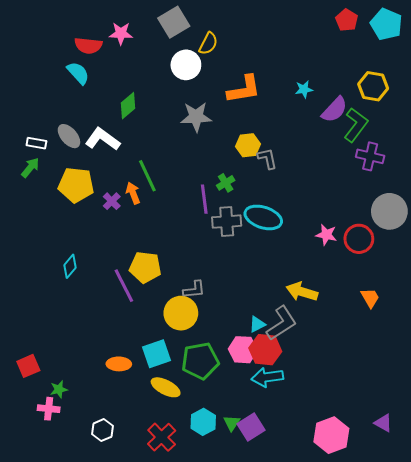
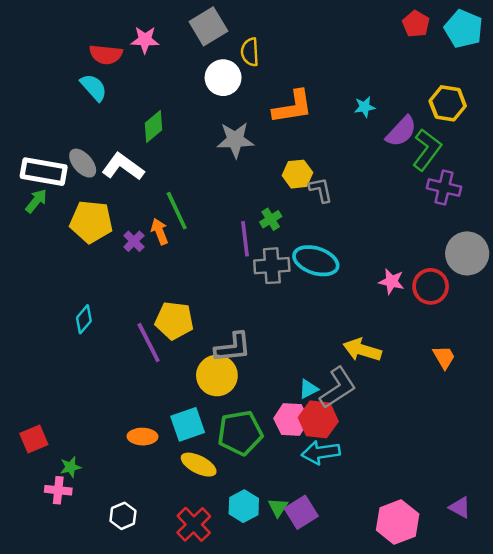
yellow semicircle: (208, 44) -> (250, 52), turned 150
white rectangle: (36, 143) -> (44, 172), size x1.8
gray L-shape: (194, 290) -> (233, 347), size x1.4

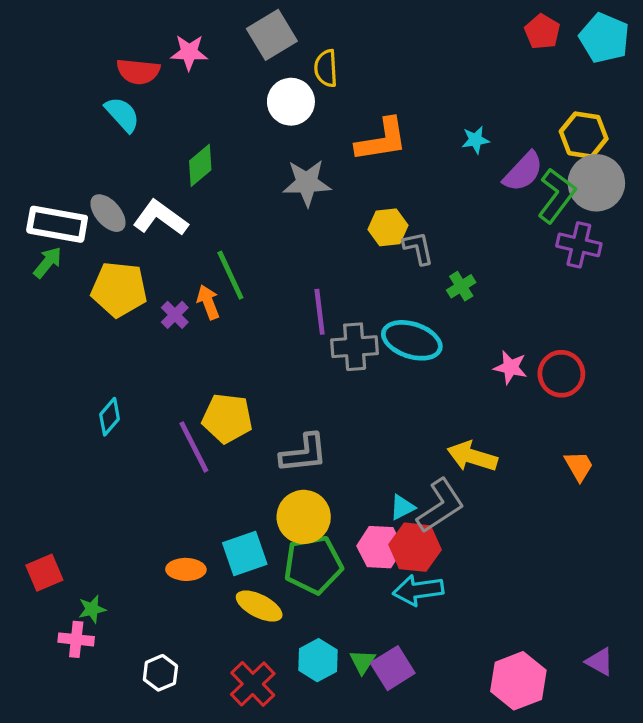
green cross: (271, 219) -> (461, 286), moved
gray circle: (467, 253) -> (596, 183), moved
yellow circle: (217, 375) -> (304, 517), moved

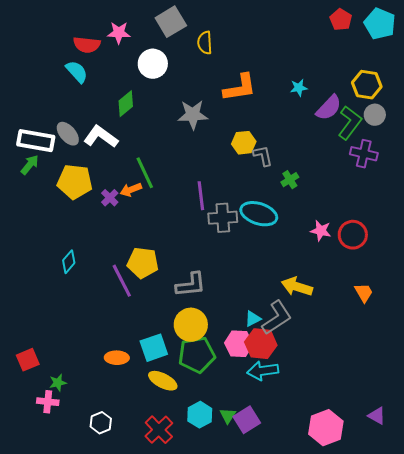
white circle: (291, 102) -> (153, 64), moved
gray circle: (596, 183) -> (375, 115), size x0.6
orange arrow: (208, 302) -> (131, 190), turned -90

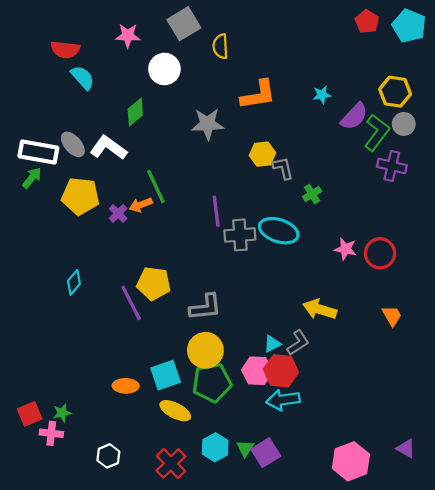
red semicircle: (87, 45) -> (65, 50), moved
gray L-shape: (277, 318) -> (298, 343), size x0.7
red square: (28, 360) -> (30, 414), moved

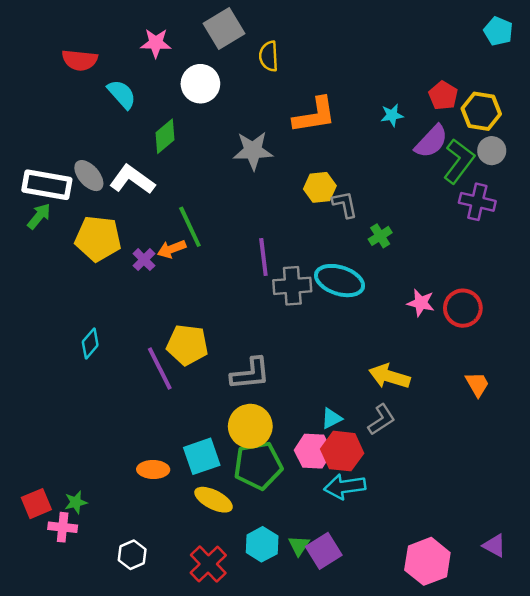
red pentagon: (367, 22) -> (443, 96), moved
cyan pentagon: (409, 26) -> (498, 31), size x0.7
cyan semicircle: (83, 78) -> (122, 94), moved
gray L-shape: (298, 343) -> (381, 420), moved

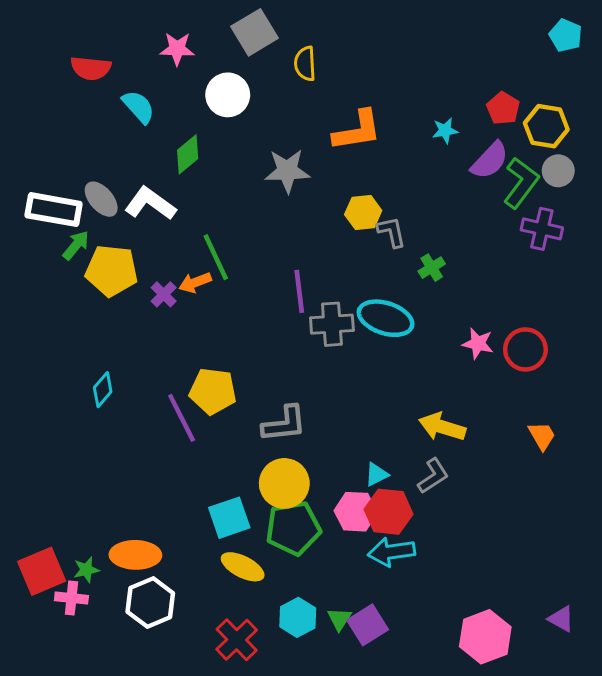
green arrow: (39, 216) -> (76, 245), moved
orange ellipse: (153, 469) -> (135, 555), moved, size x1.4
red square: (36, 504) -> (42, 571), size x1.4
white hexagon: (132, 555) -> (150, 603), moved, size x1.5

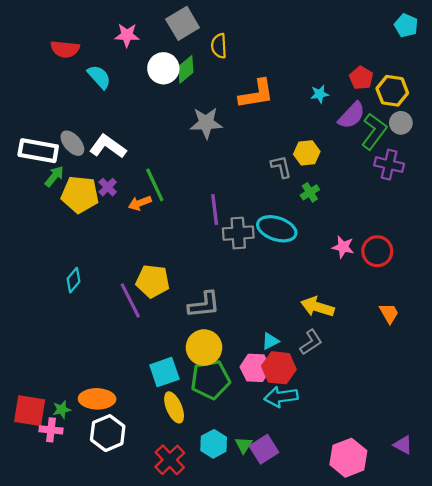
green diamond: (188, 154) -> (186, 69), moved
yellow hexagon: (363, 212) -> (307, 153), moved
purple cross: (164, 294) -> (108, 187), moved
yellow ellipse: (243, 567) -> (174, 407), turned 40
red square: (42, 571) -> (30, 411), turned 32

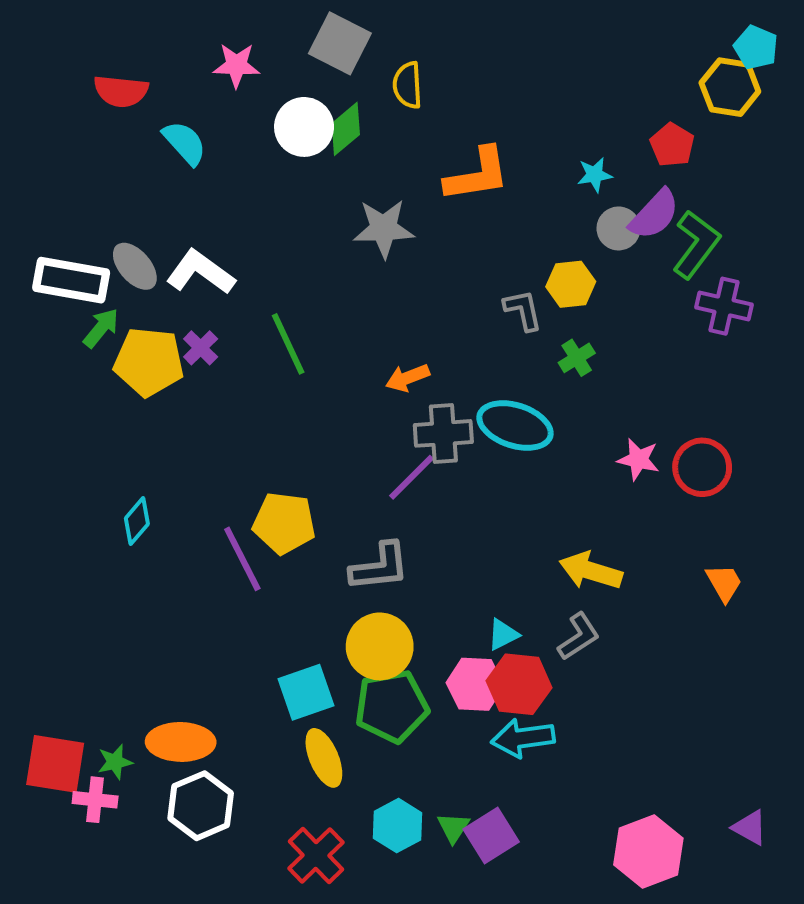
gray square: (183, 23) -> (340, 43), turned -32
yellow hexagon: (392, 91) -> (730, 87), moved
gray circle: (401, 123) -> (619, 228), moved
orange arrow: (140, 203) -> (408, 378), moved
purple line: (215, 210) -> (412, 477), moved, turned 52

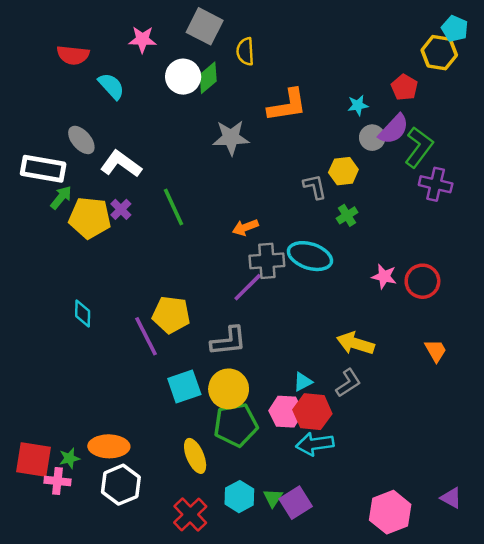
gray ellipse: (135, 266) -> (81, 140), moved
cyan diamond: (137, 521) -> (83, 314), turned -40
cyan square: (306, 692) -> (184, 387), moved

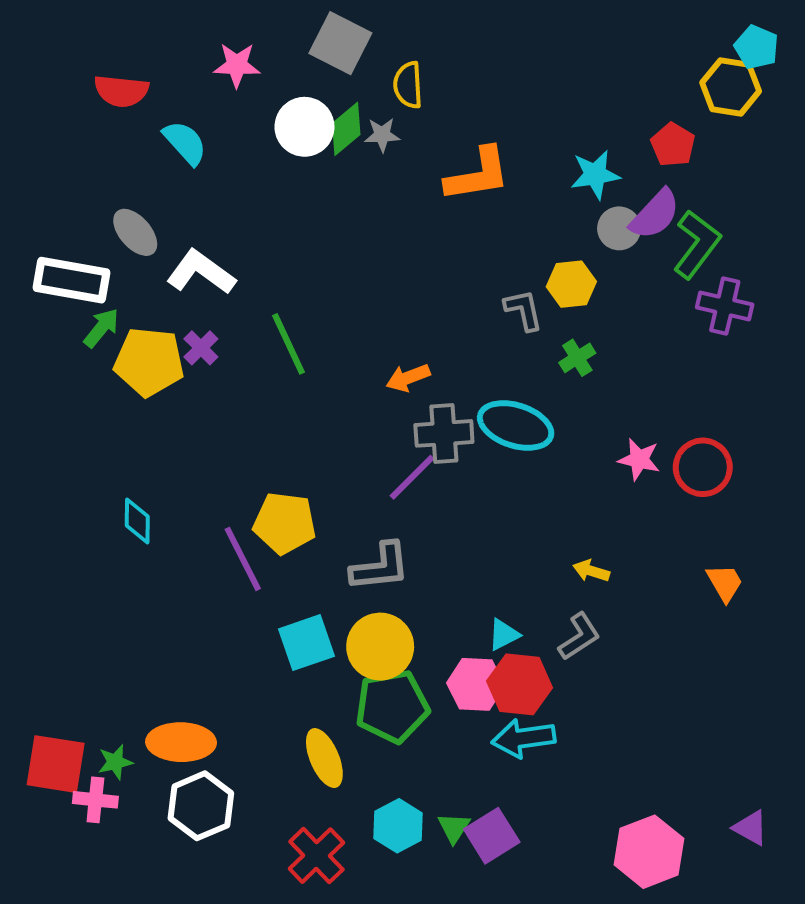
cyan star: (358, 105) -> (595, 175), size x1.4
gray star: (231, 138) -> (382, 135), moved, size x0.6
yellow arrow: (355, 343) -> (591, 571), size x0.6

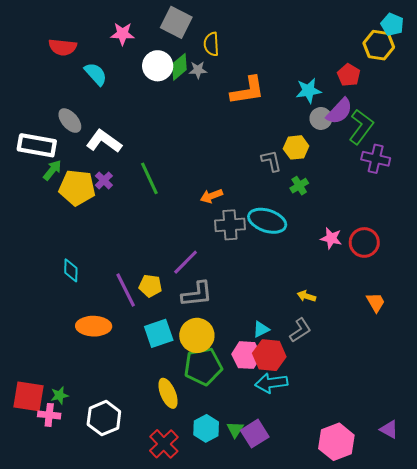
purple line: (412, 477) -> (186, 262), moved
yellow pentagon: (285, 523) -> (150, 286), moved, size x0.7
orange ellipse: (181, 742) -> (94, 326), moved

